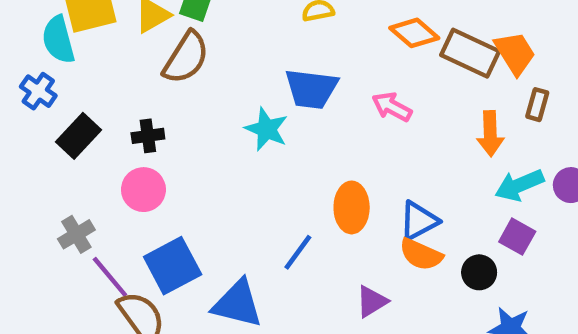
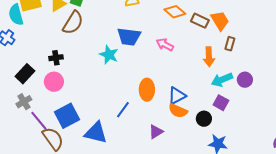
brown rectangle: (470, 53) -> (200, 21), size x0.7
black rectangle: (79, 136) -> (25, 74), moved

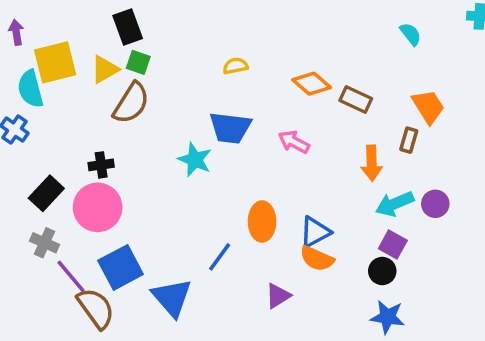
orange trapezoid: (220, 21) -> (428, 107), moved
pink circle: (54, 82) -> (98, 207), size x1.4
gray cross: (24, 102) -> (45, 243), turned -35
black circle: (204, 119) -> (382, 271), moved
blue triangle: (96, 133) -> (172, 298), turned 35

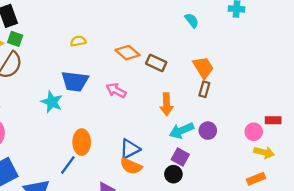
brown rectangle: (409, 140) -> (204, 89), moved
orange ellipse: (262, 221) -> (82, 142), moved

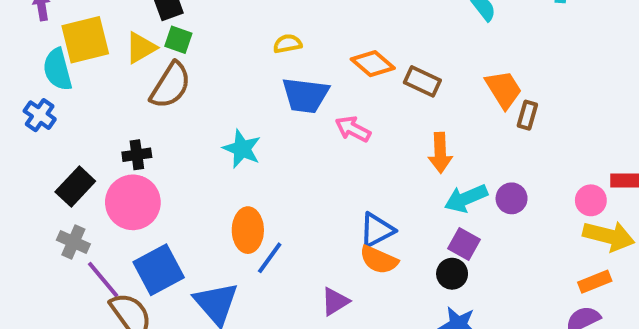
blue trapezoid: (75, 81) -> (305, 95), moved
brown rectangle: (204, 89) -> (527, 115), moved
orange ellipse: (82, 142) -> (248, 230), moved
yellow arrow: (264, 152) -> (609, 236), size x1.4

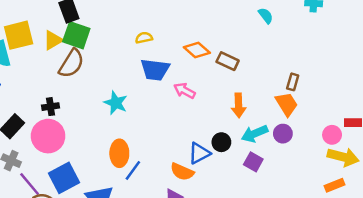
green square: (178, 40) -> (76, 35), size x1.6
orange trapezoid: (504, 89) -> (287, 104), moved
orange semicircle: (379, 260) -> (182, 172), moved
black circle: (452, 274) -> (221, 142), moved

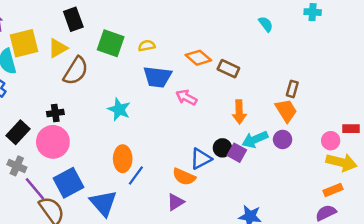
green square: (76, 35) -> (111, 43), moved
purple square: (253, 162) -> (237, 153), moved

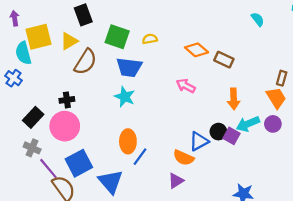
blue trapezoid: (158, 77) -> (129, 67), moved

